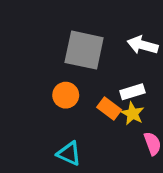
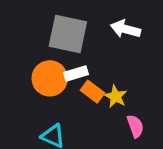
white rectangle: (132, 92) -> (76, 73), moved
orange circle: (66, 95) -> (50, 78), size x1.4

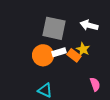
orange rectangle: (93, 92) -> (74, 55), moved
yellow star: (116, 96) -> (83, 49), moved

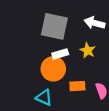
orange circle: (43, 55) -> (53, 69), moved
orange rectangle: (74, 55) -> (77, 86), moved, turned -40

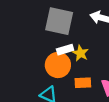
yellow star: (88, 50) -> (80, 53), moved

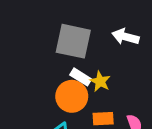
white rectangle: (65, 50) -> (81, 77), turned 49

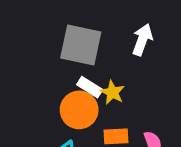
white arrow: (125, 37) -> (142, 40), turned 95

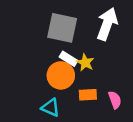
white arrow: (142, 40) -> (107, 24), size x1.4

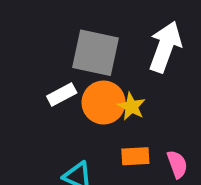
white rectangle: (69, 59) -> (62, 95), moved, turned -60
orange circle: (61, 75) -> (104, 102), moved

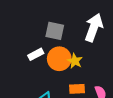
gray square: (96, 53) -> (55, 31), size x0.7

